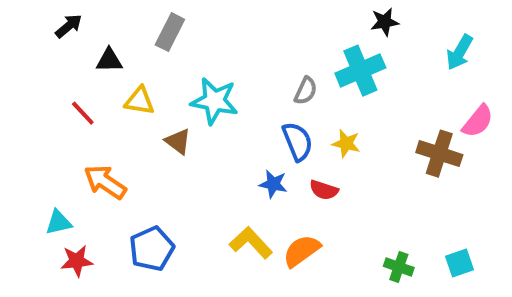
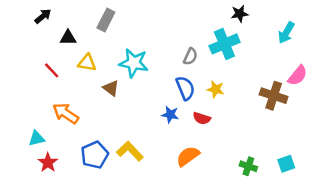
yellow L-shape: (251, 243) -> (130, 151), moved
red star: (77, 261) -> (48, 162), turned -30

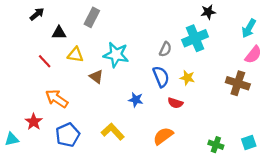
pink semicircle: (298, 75) -> (253, 55), moved
blue star: (170, 115) -> (136, 100), moved
cyan triangle: (37, 139) -> (12, 139), moved
blue pentagon: (95, 155) -> (68, 135), moved
red star: (48, 162) -> (34, 122), moved

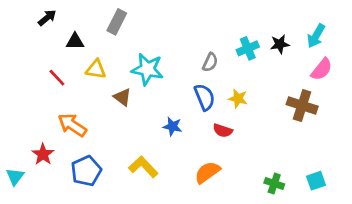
black star: (208, 12) -> (280, 44), moved
cyan cross: (195, 38) -> (248, 48), size x0.7
cyan triangle: (12, 139) -> (15, 177), turned -40

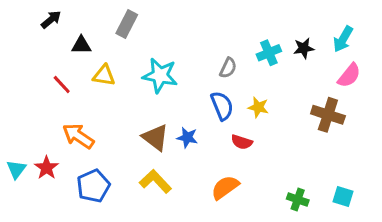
brown triangle: (122, 97) -> (155, 137), moved, size x1.4
cyan triangle: (15, 177) -> (16, 169), moved
cyan square: (316, 181) -> (343, 196), turned 36

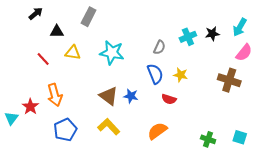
orange arrow: (78, 136) -> (55, 95), turned -140
red star: (47, 168) -> (30, 107), moved

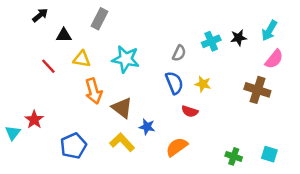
orange arrow: (55, 95) -> (94, 91), moved
blue star: (131, 96) -> (147, 127), moved

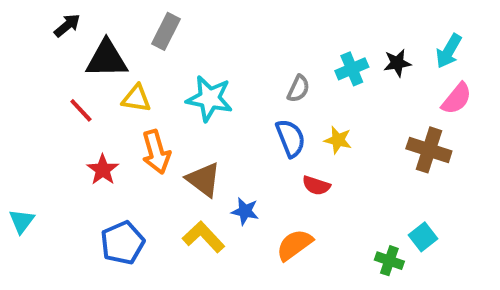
black triangle: (64, 35) -> (107, 59), size x1.6
red star: (34, 120) -> (103, 170), moved
cyan square: (269, 154) -> (423, 237), moved, turned 35

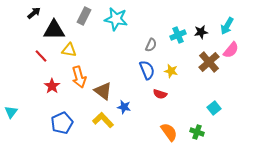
cyan star: (209, 99) -> (116, 19), moved
brown cross: (429, 150) -> (209, 62), moved, turned 30
cyan square: (423, 237) -> (214, 108), moved
orange semicircle: (294, 245) -> (169, 132), moved, turned 90

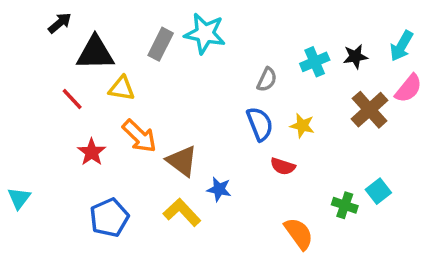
gray rectangle: (84, 16) -> (161, 44), moved
orange arrow: (79, 77) -> (139, 136), turned -30
green cross: (197, 132) -> (345, 205), moved

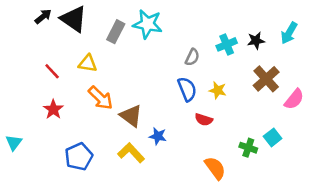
black triangle: (95, 53) -> (74, 19), moved, turned 36
pink semicircle: (408, 88) -> (294, 99), moved
red star: (92, 152) -> (53, 109), moved

